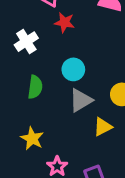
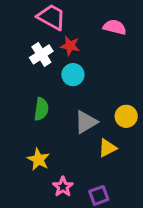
white cross: (26, 42) -> (41, 54), moved
cyan circle: (73, 69) -> (73, 75), moved

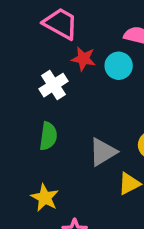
white cross: (41, 54) -> (54, 85), moved
cyan circle: (73, 75) -> (119, 66), moved

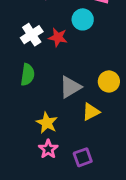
red star: (83, 59) -> (58, 37), moved
yellow star: (45, 198) -> (47, 123), moved

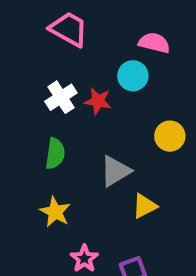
yellow circle: (109, 81) -> (170, 136), moved
yellow star: (47, 123) -> (55, 212), moved

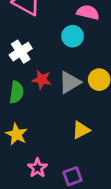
red star: (98, 101) -> (42, 80), moved
gray triangle: (115, 171) -> (70, 82), moved

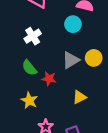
red star: (42, 80) -> (49, 79), moved
green semicircle: (16, 92) -> (29, 68), turned 133

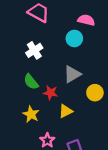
yellow circle: (94, 58) -> (95, 93), moved
yellow triangle: (79, 97) -> (66, 111), moved

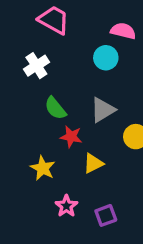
white cross: (34, 50) -> (36, 66), moved
green semicircle: (31, 82) -> (55, 108), moved

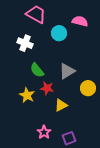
cyan circle: (106, 58) -> (59, 33), moved
white cross: (36, 66) -> (25, 43), turned -35
yellow star: (43, 168) -> (27, 95), moved

